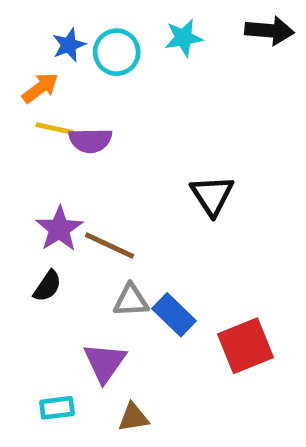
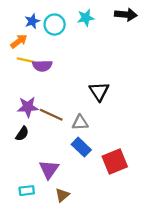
purple star: (59, 229) -> (28, 107), turned 30
gray triangle: (131, 300) -> (80, 123), moved
brown triangle: (133, 417) -> (62, 195), turned -32

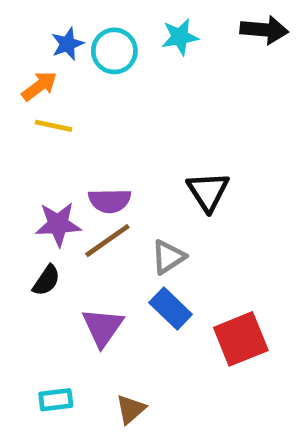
purple semicircle: (42, 66) -> (110, 201), moved
brown line: (51, 115) -> (107, 241), turned -60
gray triangle: (80, 123) -> (168, 257), turned -30
purple triangle: (49, 169) -> (103, 327), moved

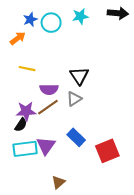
yellow line: (53, 126) -> (27, 69), moved
black triangle: (208, 191) -> (79, 76), moved
purple star: (58, 224) -> (26, 111), moved
gray triangle: (168, 257) -> (74, 99), moved
cyan rectangle: (56, 400) -> (25, 149), moved, size x1.6

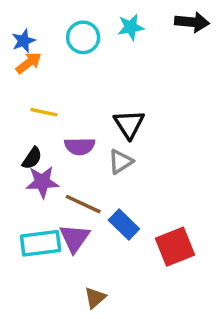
blue star: (30, 19) -> (24, 41), moved
brown line: (48, 107) -> (83, 204), moved, turned 60
black semicircle: (21, 125) -> (32, 158), moved

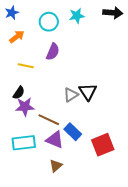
blue star: (24, 41) -> (12, 13), moved
black triangle: (129, 124) -> (88, 92), moved
purple semicircle: (80, 146) -> (53, 52), moved, turned -66
purple triangle: (75, 238) -> (55, 140), moved, turned -42
brown triangle: (95, 298) -> (56, 166), moved

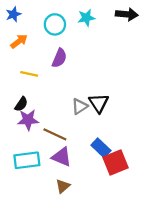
blue rectangle: (73, 132) -> (101, 148), moved

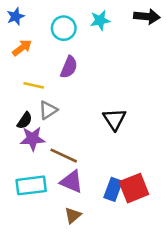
gray triangle: (80, 106) -> (48, 110), moved
blue rectangle: (101, 148) -> (113, 189), moved, turned 66

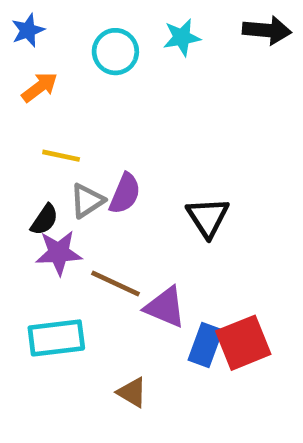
purple semicircle: (69, 67) -> (125, 194), moved
purple triangle: (71, 182) -> (165, 307), moved
brown triangle: (73, 215) -> (132, 392), turned -48

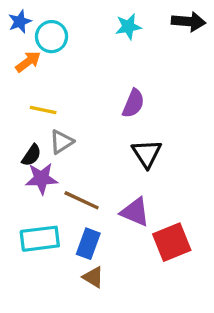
cyan circle: (115, 52) -> (52, 37), moved
purple semicircle: (125, 194) -> (133, 103), moved
purple triangle: (165, 307) -> (135, 212), moved
blue rectangle: (205, 345) -> (88, 244), moved

